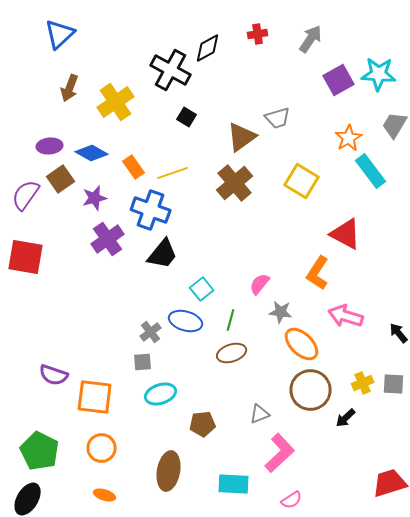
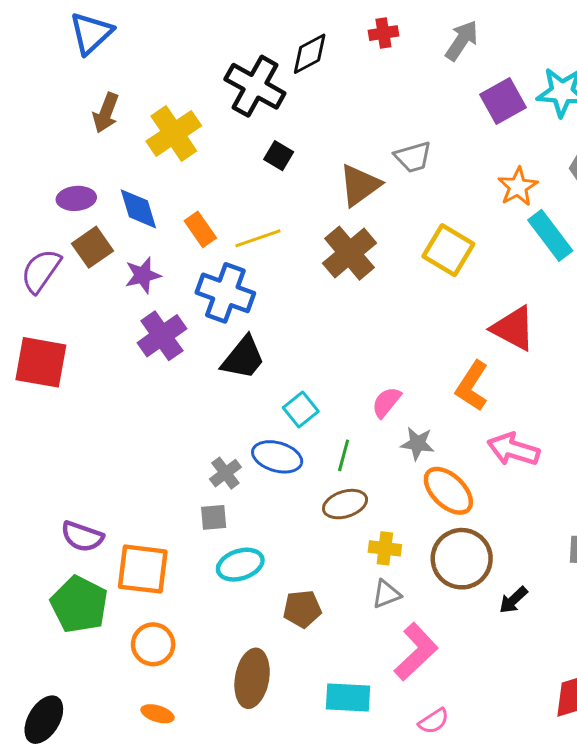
blue diamond: (92, 153) -> (138, 209), turned 44
yellow cross: (363, 383) -> (385, 548), moved, turned 30
green pentagon: (40, 451) -> (79, 604), moved

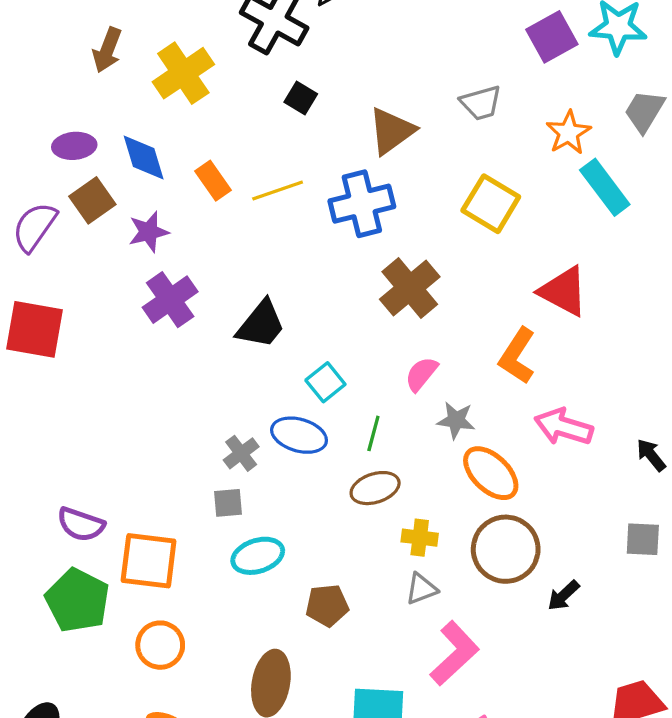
gray trapezoid: (413, 157) -> (481, 103), moved
brown cross: (349, 253) -> (410, 288), moved
blue cross: (225, 293) -> (362, 204), moved, turned -34

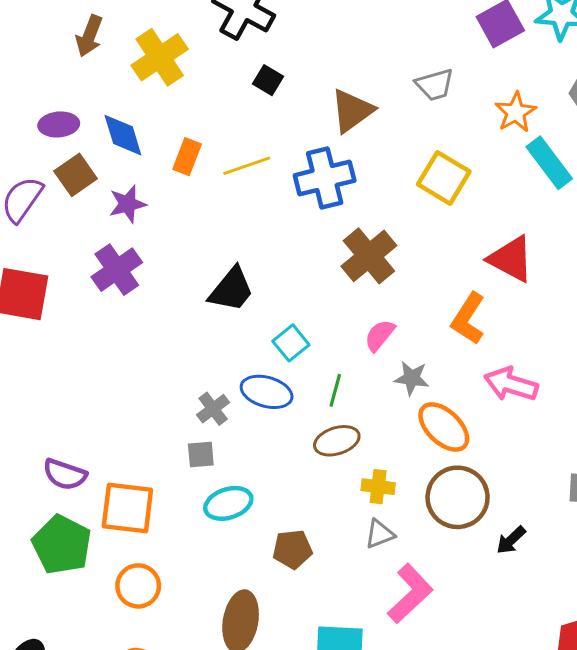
orange rectangle: (213, 181) -> (187, 157), turned 56
purple cross: (170, 300) -> (117, 270), moved

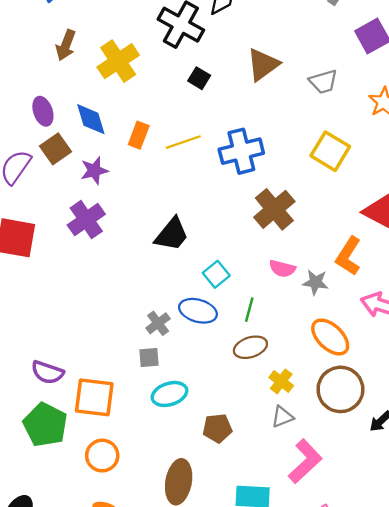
brown triangle: (352, 111) -> (263, 65), moved
purple ellipse: (59, 124) -> (43, 111), turned 76
pink semicircle: (380, 335) -> (282, 269), turned -115
gray star: (412, 378) -> (315, 282), moved
yellow cross: (378, 487) -> (281, 381), turned 30

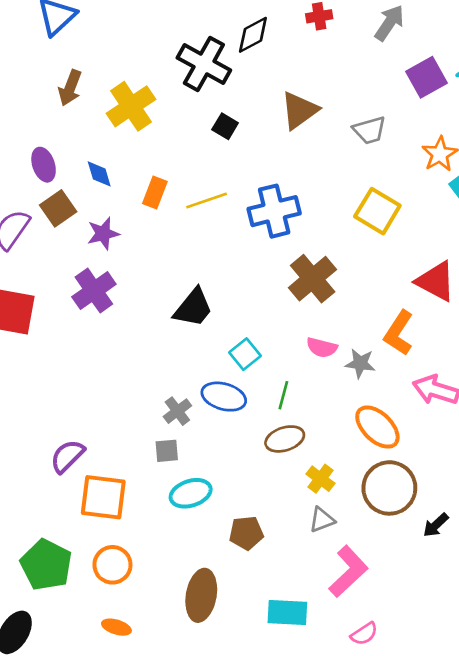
blue diamond: (91, 119) -> (99, 174), size x0.7
purple semicircle: (47, 372) -> (67, 456), moved, turned 116
green pentagon: (45, 425) -> (46, 565), moved

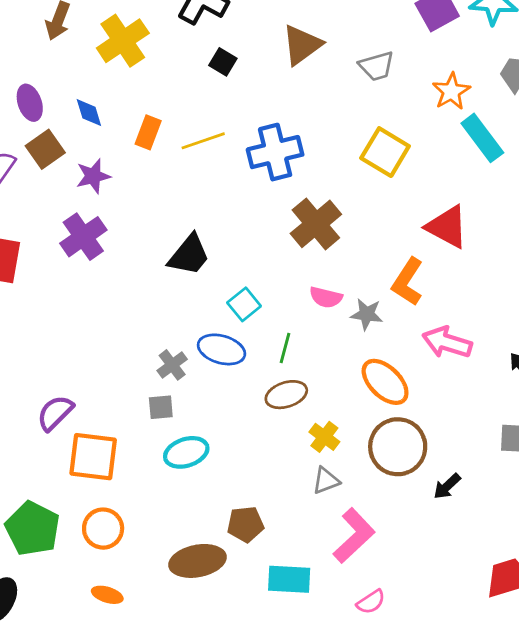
brown pentagon: (246, 533) -> (245, 524), moved
brown ellipse: (201, 595) -> (198, 561), turned 69

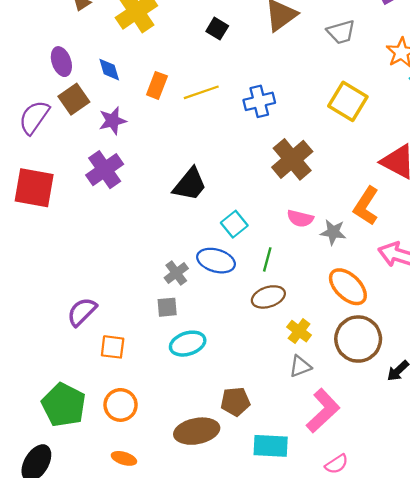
blue cross: (275, 152) -> (259, 101), size x0.7
orange square: (93, 457) -> (113, 347), size x0.6

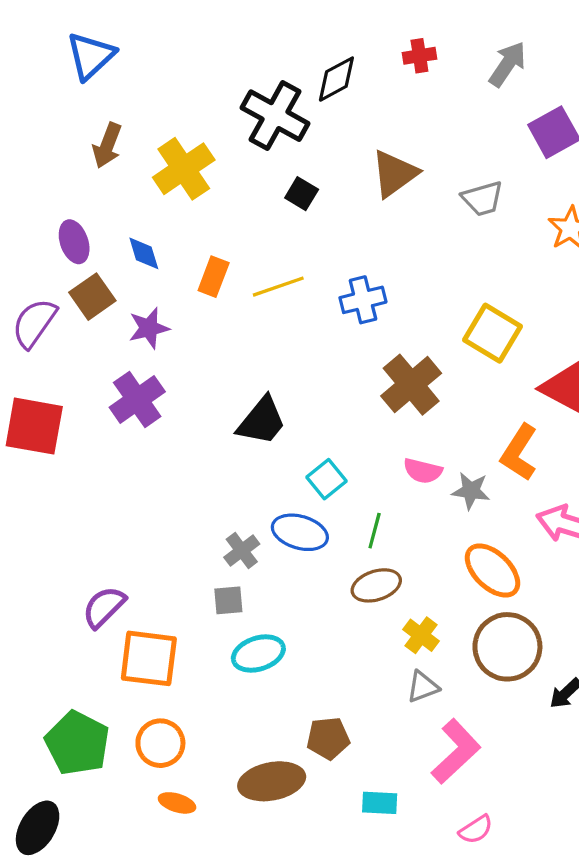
yellow square: (348, 101) -> (492, 333), moved
orange square: (113, 347) -> (149, 658), size x1.6
cyan rectangle: (271, 446) -> (380, 803), size x0.7
orange ellipse: (124, 458) -> (177, 803), moved

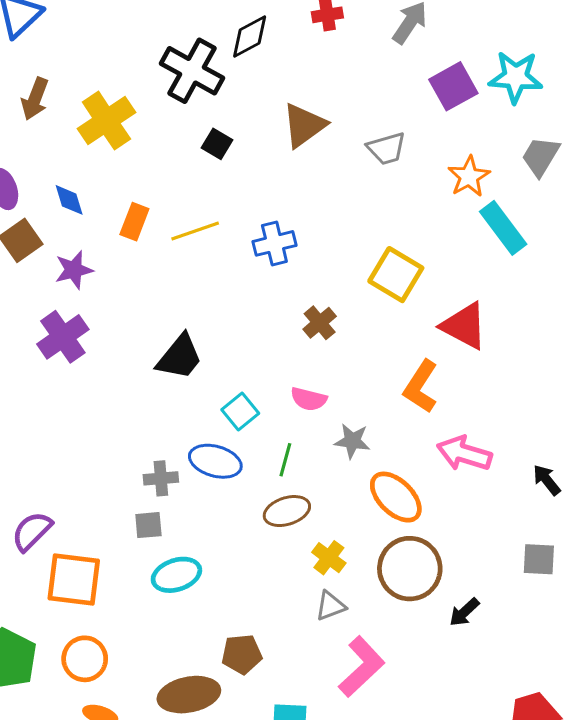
brown cross: (411, 385) -> (320, 323), size x0.6
pink semicircle: (423, 471) -> (309, 399), moved
gray star: (471, 491) -> (352, 441), moved
gray cross: (242, 551) -> (161, 478), turned 32

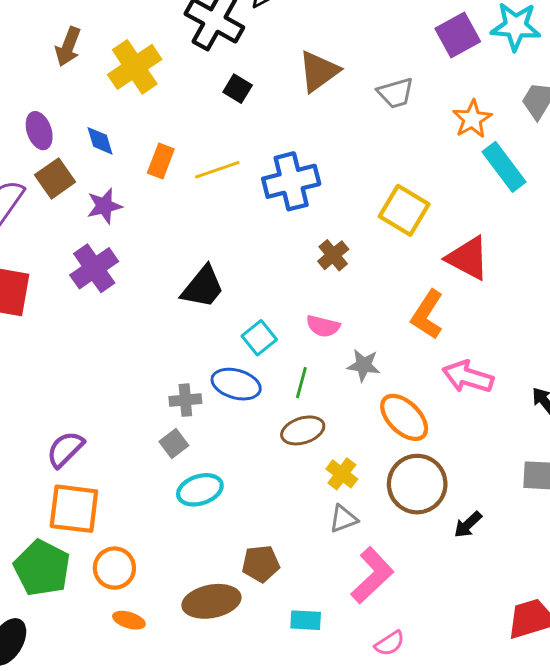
blue cross: (274, 243) -> (291, 181), size x1.4
gray square: (148, 525) -> (174, 443), turned -32
orange square: (74, 579) -> (74, 509), moved

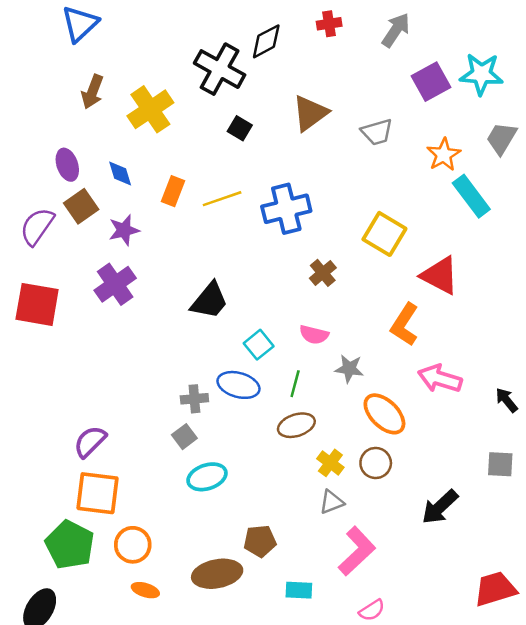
brown circle: (417, 484) -> (376, 463), moved, size x0.6
black arrow: (468, 525) -> (440, 507), size x1.5

